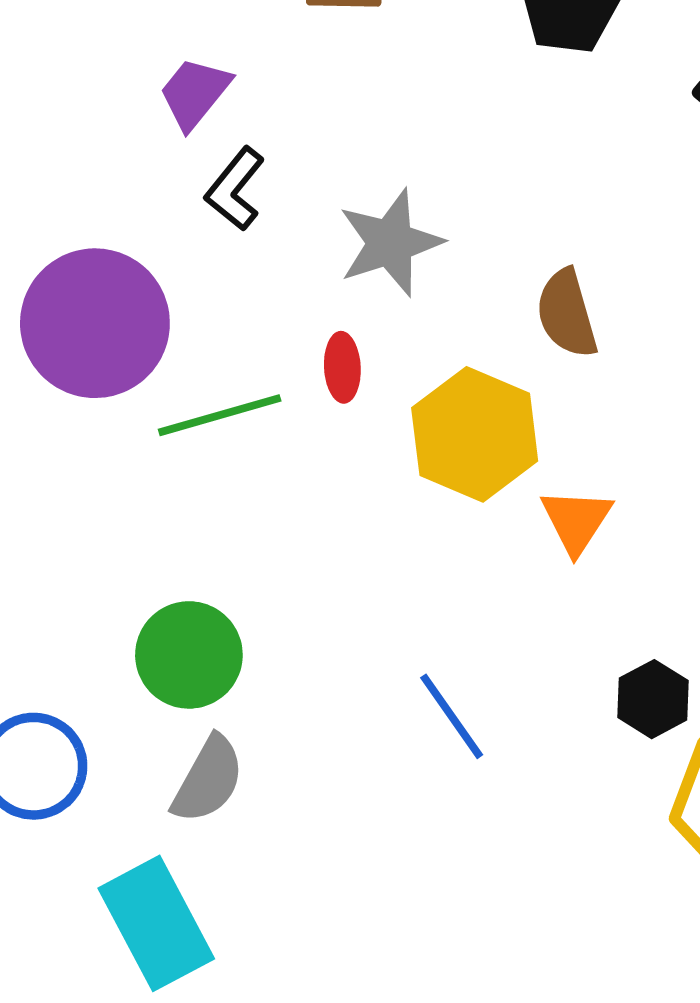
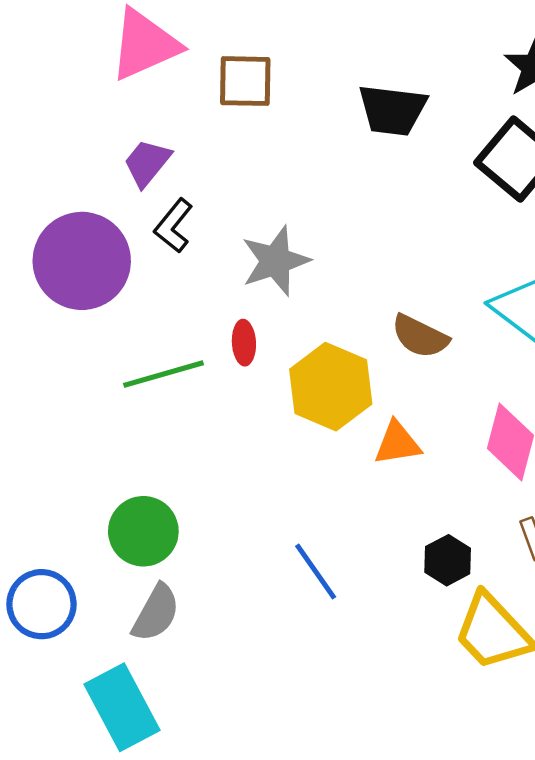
brown semicircle: (567, 314) -> (420, 336), moved, turned -48
purple circle: (95, 323) -> (82, 261), moved
orange triangle: (576, 521) -> (397, 443), turned 48

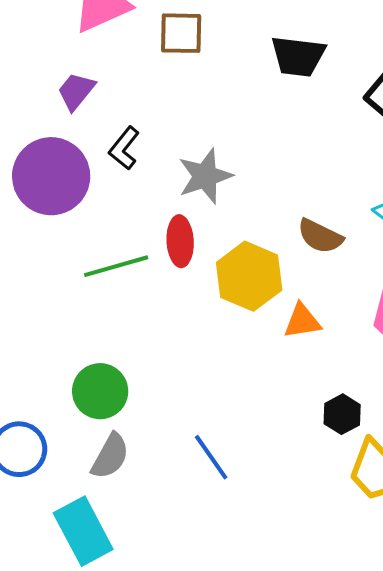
purple trapezoid: (147, 163) -> (76, 91), moved
red ellipse: (244, 343) -> (180, 241), size x1.4
blue line: (316, 571) -> (211, 457), moved

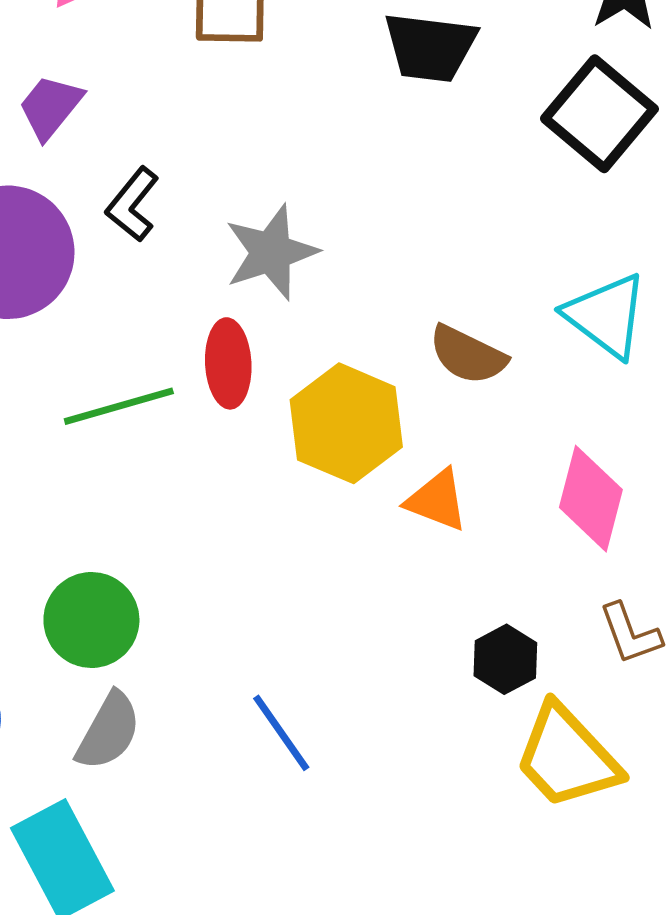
orange triangle: (302, 321) -> (437, 500), turned 30

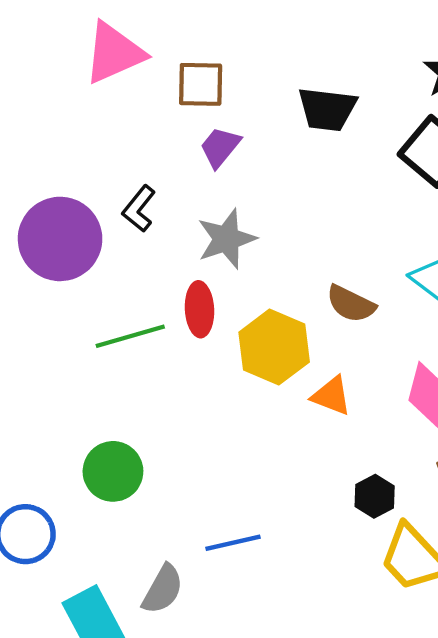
purple trapezoid: (50, 107) -> (220, 147), moved
gray semicircle: (109, 731) -> (163, 589), moved
blue line: (281, 733) -> (233, 543), turned -68

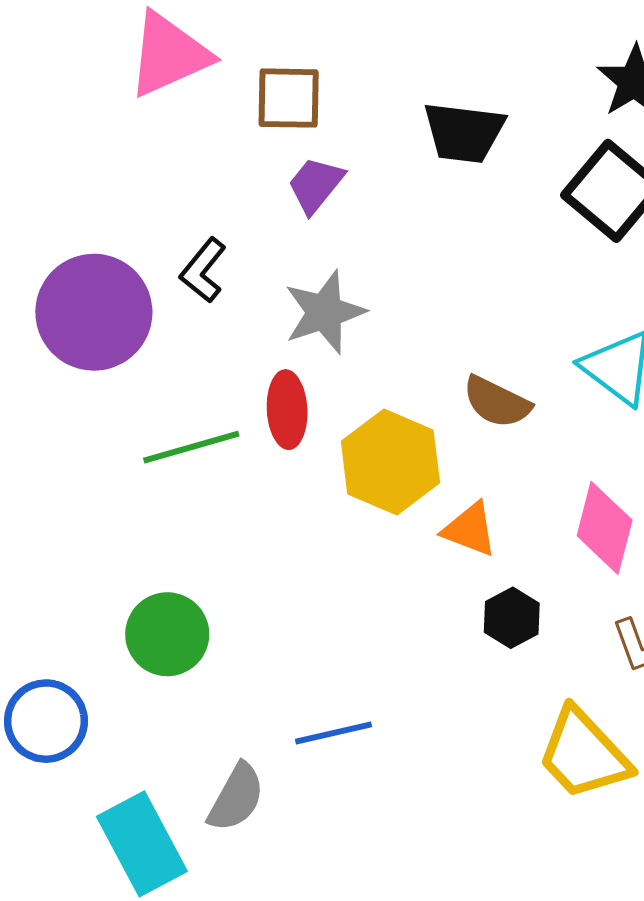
black hexagon: (375, 496) -> (512, 618), moved

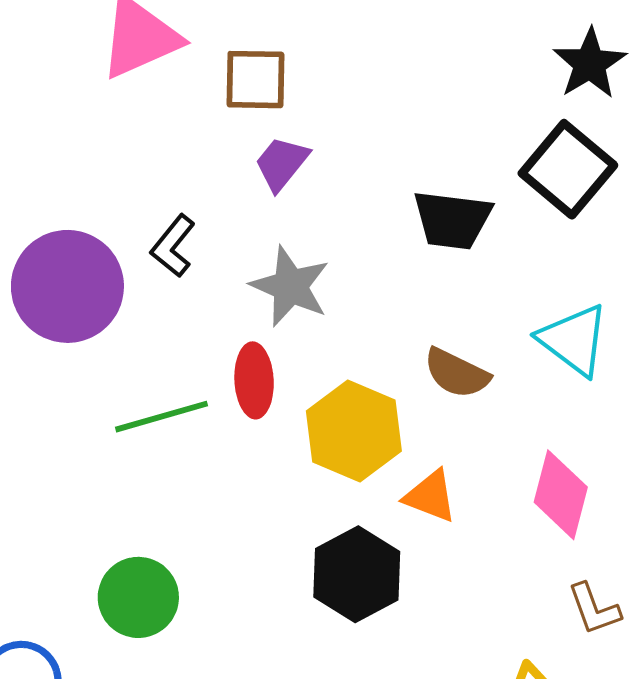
black trapezoid: (464, 132) -> (452, 220), moved
gray star: (325, 312) -> (290, 286), turned -30
black hexagon: (512, 618) -> (357, 574), moved, size x1.6

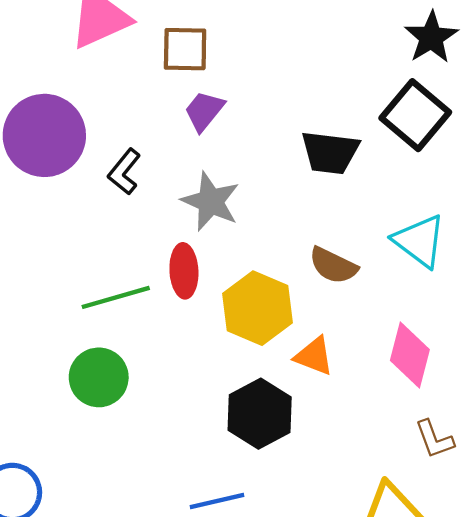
purple circle: (67, 286) -> (44, 135), moved
green circle: (138, 597) -> (99, 377), moved

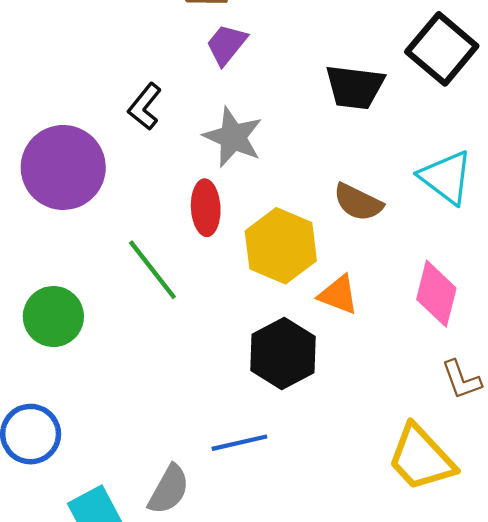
purple circle: (44, 135) -> (63, 167), moved
green line: (116, 297) -> (152, 270), moved, turned 68
green circle: (99, 377) -> (53, 317), moved

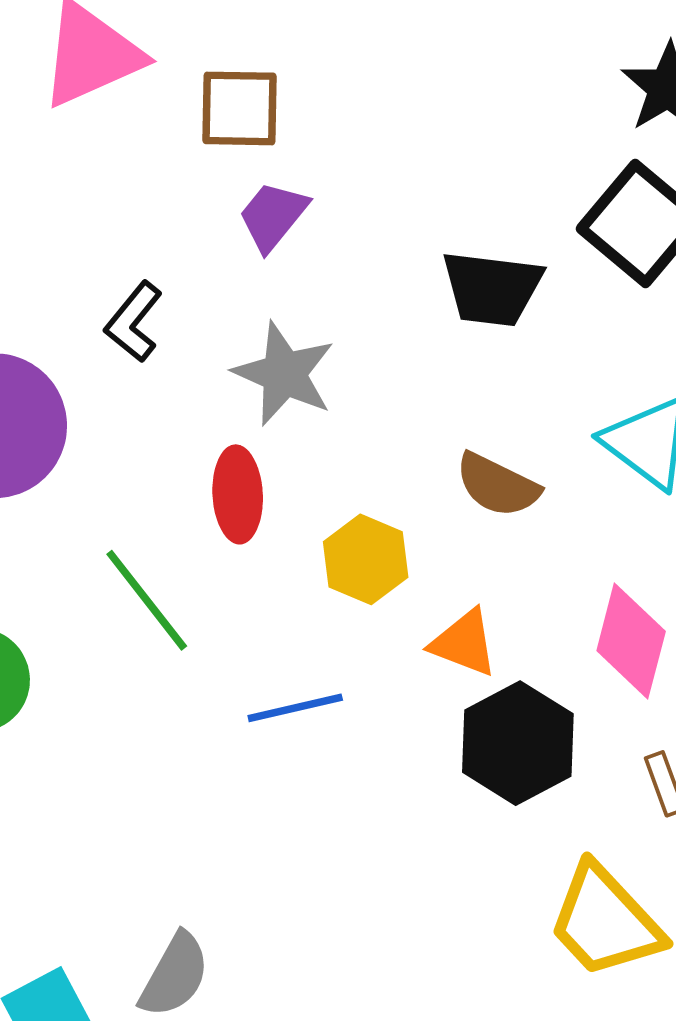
yellow hexagon: (281, 246) -> (366, 559), size x0.7
black hexagon: (283, 354) -> (518, 743), moved
blue line: (239, 443) -> (295, 708), moved

